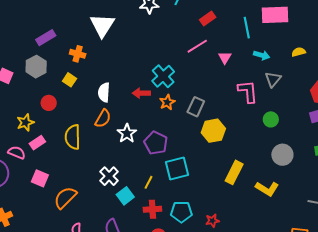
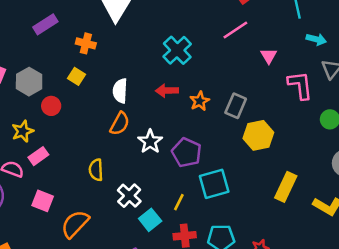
pink triangle: (225, 58) -> (269, 56), moved
gray hexagon: (36, 67) -> (29, 82), moved
cyan cross: (163, 76) -> (177, 50), moved
yellow semicircle: (73, 137) -> (96, 170), moved, size x0.7

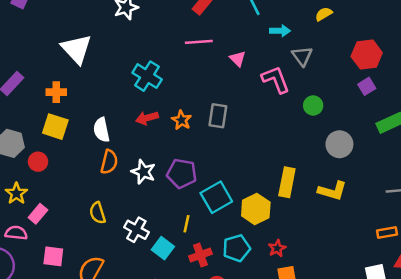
pink line: (235, 30) -> (199, 42), turned 44
yellow square: (76, 76) -> (55, 127), size x1.5
yellow hexagon: (258, 135) -> (256, 209), moved

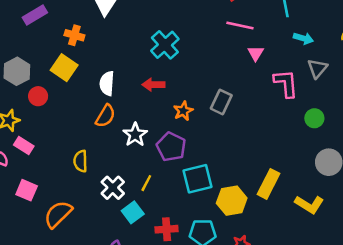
pink line: (199, 42) -> (240, 25), moved
orange star: (182, 120) -> (183, 111), moved
pink rectangle: (38, 214) -> (24, 146), turned 66
yellow line: (186, 224) -> (146, 183), moved

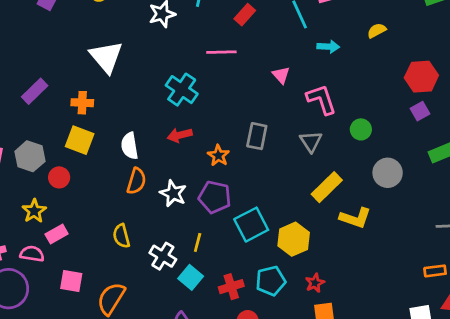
pink line: (240, 25) -> (221, 52), moved
gray triangle: (317, 68) -> (311, 142), moved
pink rectangle: (24, 146) -> (57, 234), turned -48
yellow rectangle: (268, 184) -> (327, 187), moved, turned 32
yellow L-shape: (309, 204) -> (355, 218), moved

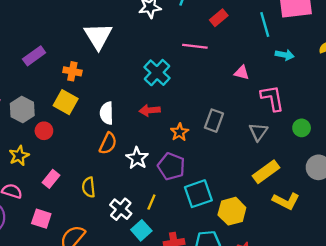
pink triangle: (281, 75) -> (242, 73), turned -42
pink rectangle: (57, 234) -> (51, 179), moved, turned -30

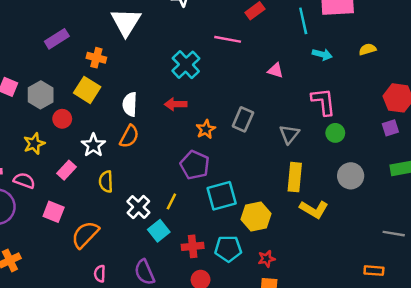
pink L-shape: (272, 98) -> (323, 102), moved
white star: (137, 158) -> (93, 145), moved
yellow rectangle: (266, 172) -> (295, 177), turned -52

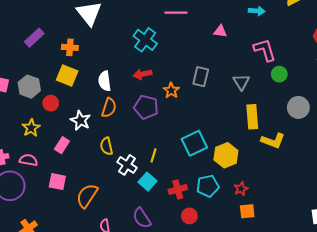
purple pentagon: (195, 165) -> (146, 107), moved
yellow semicircle: (106, 182) -> (106, 146), moved

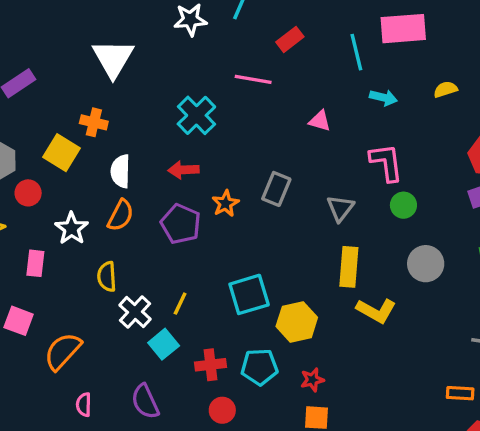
orange cross: (70, 47) -> (94, 122), moved
pink rectangle: (62, 145) -> (35, 263), turned -35

